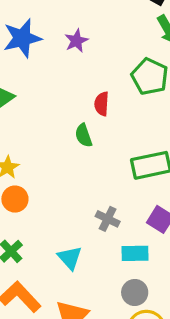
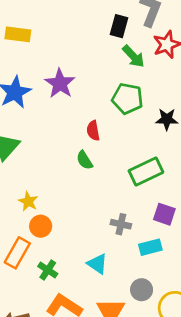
purple star: (76, 41) -> (60, 84), size x1.5
gray circle: (135, 292) -> (142, 290), moved

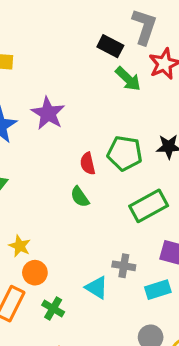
black rectangle: (119, 26) -> (110, 46), turned -75
green pentagon: (127, 99) -> (125, 153), moved
cyan triangle: (97, 264) -> (97, 288), moved
green cross: (48, 270) -> (53, 308), moved

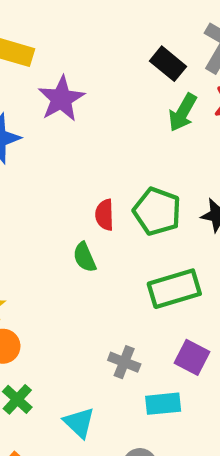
green arrow: (128, 79) -> (183, 113), turned 64
purple star: (48, 113) -> (61, 99), moved
cyan triangle: (97, 288) -> (79, 423), moved

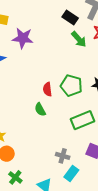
purple star: (61, 99) -> (23, 38), turned -30
green arrow: (183, 113) -> (79, 39), turned -66
cyan rectangle: (163, 404) -> (71, 174), moved, turned -42

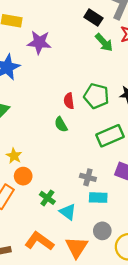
cyan rectangle: (71, 174) -> (98, 198), turned 56
green cross: (15, 177) -> (47, 198), moved

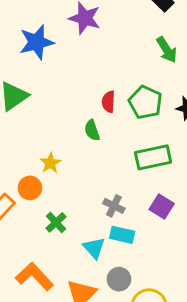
green arrow: (104, 42) -> (167, 50), moved
yellow star: (14, 156) -> (50, 163), moved
cyan triangle: (68, 212) -> (94, 248), moved

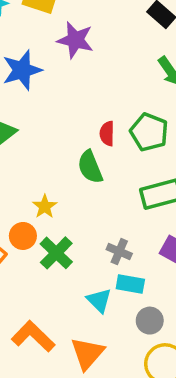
green semicircle: (92, 130) -> (90, 167), size x1.4
green cross: (56, 222) -> (56, 253), moved, size x1.4
gray circle: (119, 279) -> (150, 321), moved

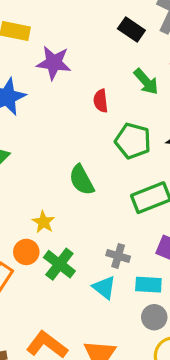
red semicircle: (107, 134) -> (101, 101), moved
cyan rectangle: (130, 284) -> (148, 285), moved
cyan triangle: (99, 300) -> (104, 287), moved

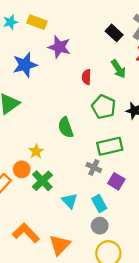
gray cross: (118, 256) -> (94, 167), moved
cyan rectangle: (148, 285) -> (99, 203), turned 49

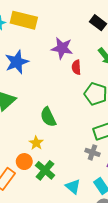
yellow rectangle: (37, 22) -> (24, 20), size x1.4
purple star: (59, 47) -> (62, 48), moved
green semicircle: (66, 127) -> (48, 117), moved

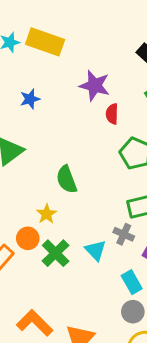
blue star: (17, 62) -> (30, 99), size x0.6
cyan triangle: (73, 187) -> (96, 250), moved

